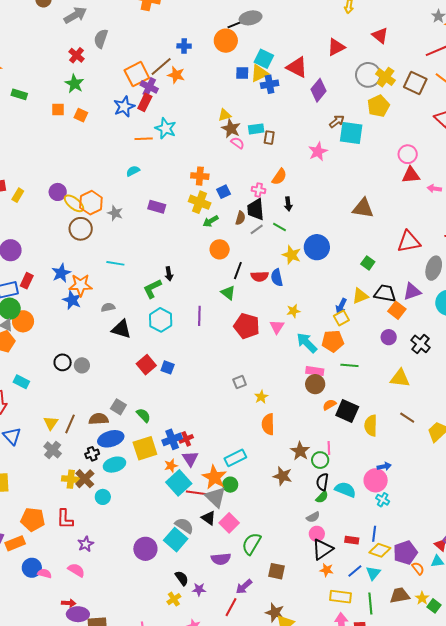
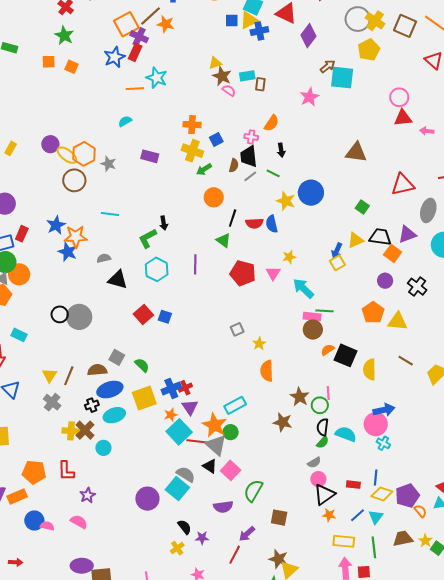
orange pentagon: (333, 341) -> (373, 313), moved, turned -30
gray circle: (82, 365) -> (79, 317), size x1.6
green line: (349, 365) -> (324, 311), moved
blue arrow: (384, 466) -> (384, 410), size x1.5
red arrow: (69, 603) -> (16, 562), moved

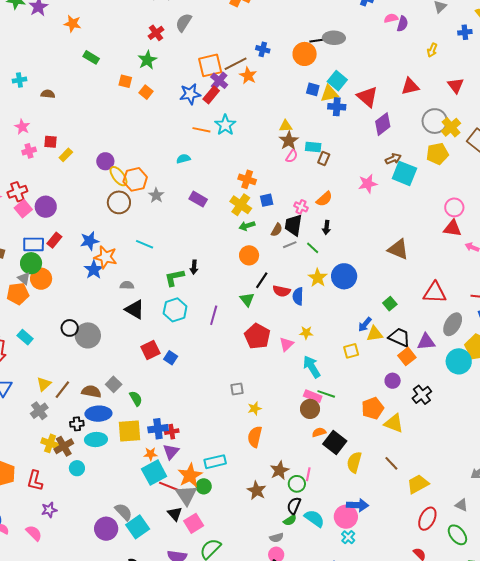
pink semicircle: (229, 90) -> (292, 156), turned 72
blue arrow: (337, 251) -> (365, 324), moved
gray semicircle: (186, 474) -> (124, 512), moved

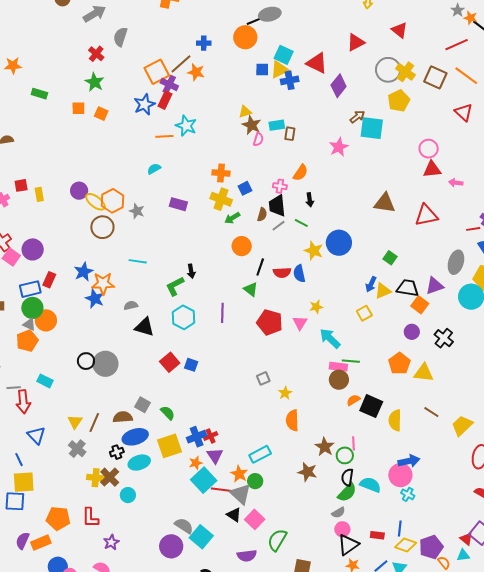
yellow rectangle: (66, 155) -> (39, 194), turned -40
red triangle: (435, 293) -> (426, 215), moved
orange star: (190, 475) -> (239, 474), size x0.7
green semicircle: (290, 520) -> (347, 492), size x1.5

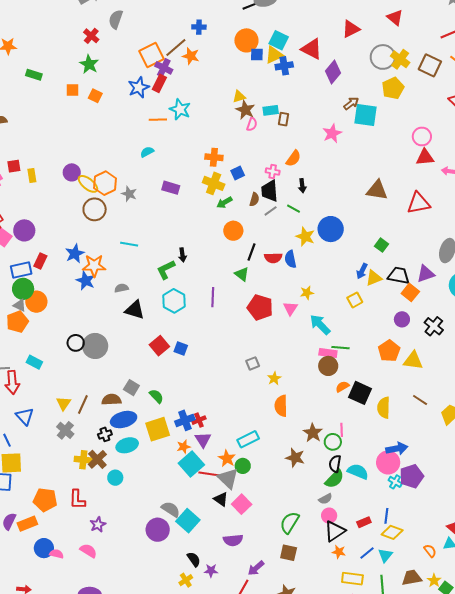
orange circle: (245, 37) -> (246, 40), moved
red rectangle: (377, 535) -> (364, 522), turned -32
green semicircle: (277, 540) -> (290, 523), moved
purple pentagon: (431, 547) -> (412, 476), moved

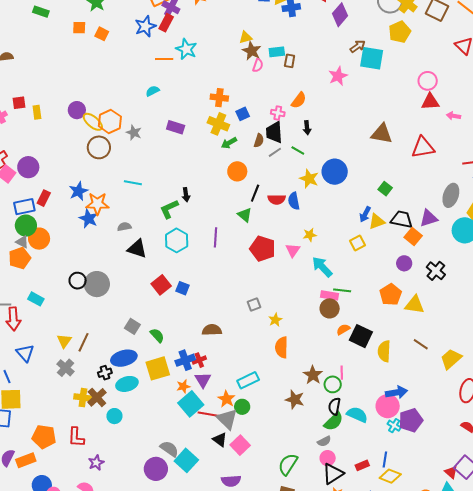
brown semicircle: (111, 400) -> (212, 330), moved

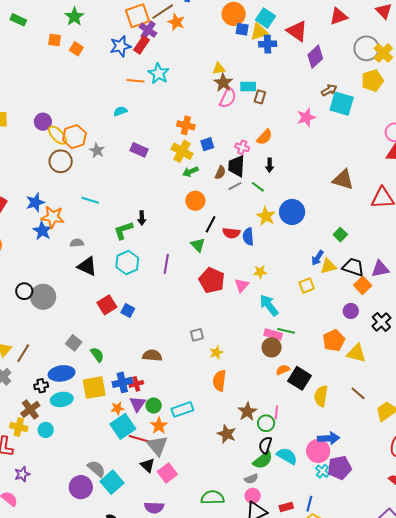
pink semicircle: (258, 65) -> (228, 98), size x1.5
yellow cross: (83, 398) -> (19, 427), moved
green circle: (242, 407) -> (154, 405), moved
green semicircle: (288, 464) -> (213, 498), turned 50

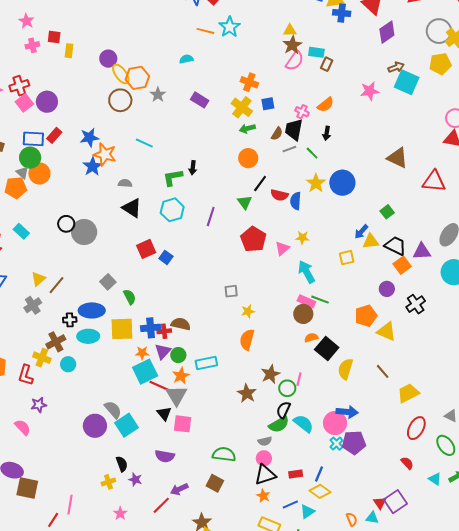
brown semicircle: (152, 355) -> (181, 324), moved
pink square: (167, 473) -> (183, 424), turned 36

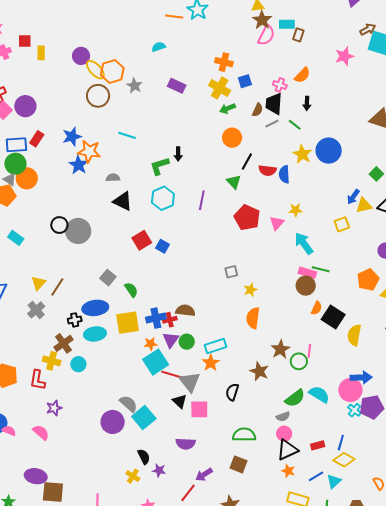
orange semicircle: (311, 338) -> (317, 308), turned 136
orange star: (181, 376) -> (211, 363), moved
black semicircle: (283, 410) -> (232, 392), moved
yellow cross: (108, 482) -> (133, 476), turned -32

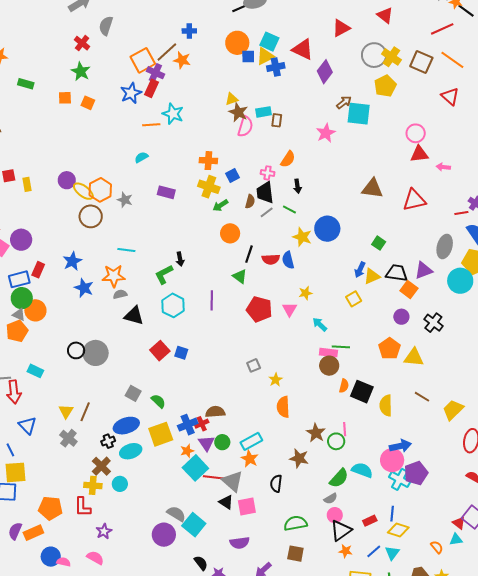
orange star: (89, 151) -> (114, 276), moved
cyan arrow: (304, 243) -> (320, 324), size x0.7
cyan cross: (354, 410) -> (400, 479), size x1.5

